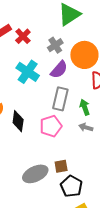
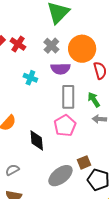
purple semicircle: (59, 70) -> (61, 69), turned 60
cyan cross: (28, 72) -> (30, 78), size x0.6
black diamond: (18, 121) -> (37, 140), moved

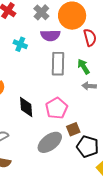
pink pentagon: (65, 126) -> (57, 108), moved

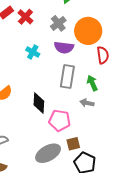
gray arrow: (89, 86) -> (87, 103), moved
black diamond: (26, 107) -> (39, 103), moved
pink pentagon: (57, 108) -> (60, 120), turned 30

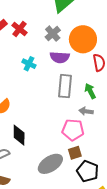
black diamond: (39, 103) -> (19, 135), moved
pink pentagon: (60, 120) -> (73, 130), moved

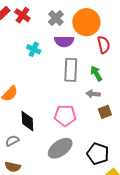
pink pentagon: (73, 130) -> (65, 116), moved
brown square: (75, 153) -> (105, 112), moved

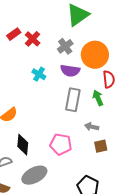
green arrow: (96, 73) -> (98, 98), moved
gray ellipse: (60, 148) -> (34, 175), moved

